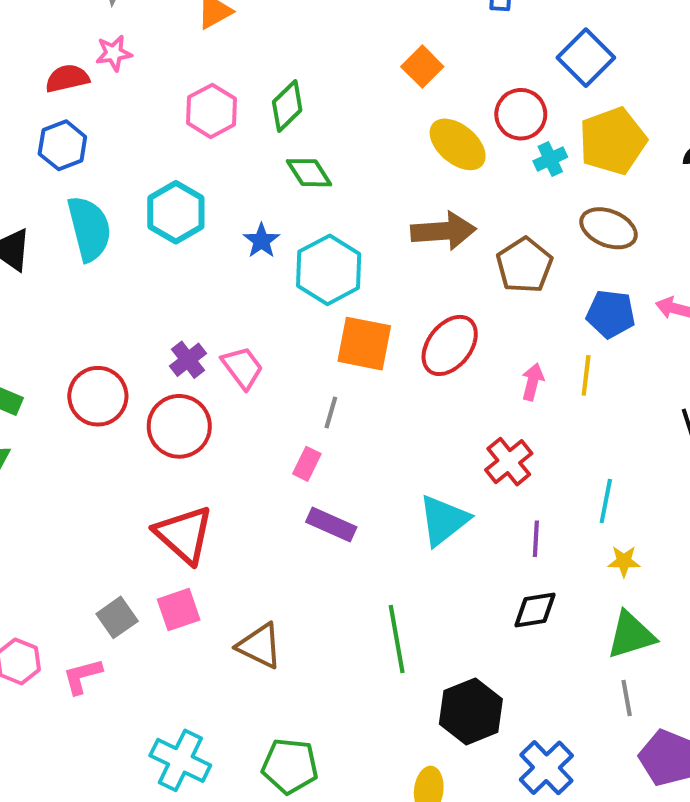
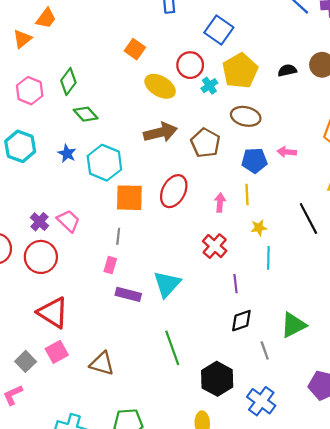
cyan triangle: (444, 520) -> (167, 284), moved
yellow star: (624, 561) -> (259, 228), moved
gray line: (627, 698) -> (265, 350), moved

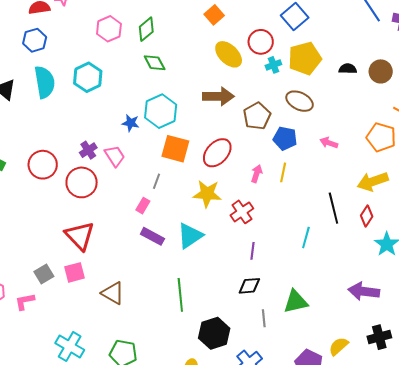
blue star: (67, 154) -> (131, 123), moved, turned -30
blue pentagon: (254, 161) -> (285, 138), moved
yellow star: (259, 228) -> (207, 194), moved, size x1.8
cyan line: (268, 258) -> (306, 237), moved

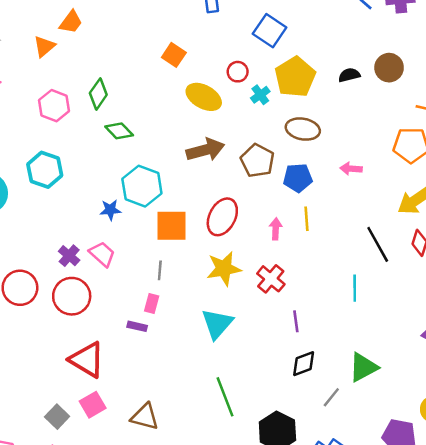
red circle: (261, 42) -> (238, 72), size x0.7
purple rectangle: (152, 236) -> (137, 326), moved, size x0.7
gray line: (264, 318) -> (331, 397), turned 60

